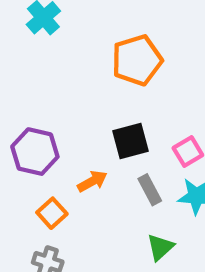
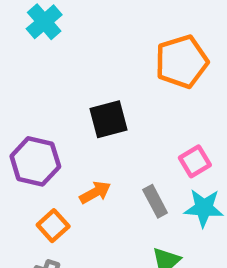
orange pentagon: (137, 60) -> (182, 62), moved
black square: (131, 141) -> (108, 119), moved

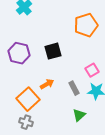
purple hexagon: (35, 161) -> (19, 53), moved
orange square: (53, 226) -> (28, 99), size x1.6

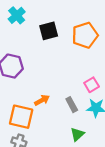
black square: (53, 51) -> (49, 31), moved
orange square: (28, 99) -> (21, 117), turned -35

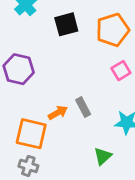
pink square: (92, 85) -> (121, 71), moved
gray rectangle: (72, 105) -> (83, 107), moved

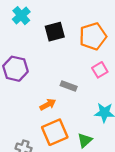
gray rectangle: (83, 107) -> (69, 86), moved, turned -42
orange square: (31, 134) -> (55, 132), moved, turned -36

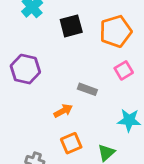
orange square: (55, 132) -> (71, 143), size x0.7

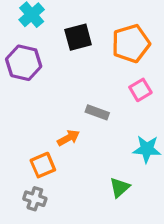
purple hexagon: (25, 69) -> (24, 63), moved
orange square: (71, 143) -> (43, 165), moved

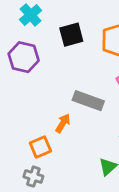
gray rectangle: (97, 112) -> (88, 101), size x1.5
orange arrow: (68, 138) -> (63, 123), turned -30

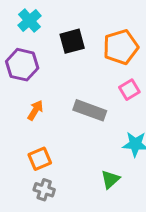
orange arrow: (63, 123) -> (35, 110), moved
gray cross: (33, 177) -> (44, 190), moved

